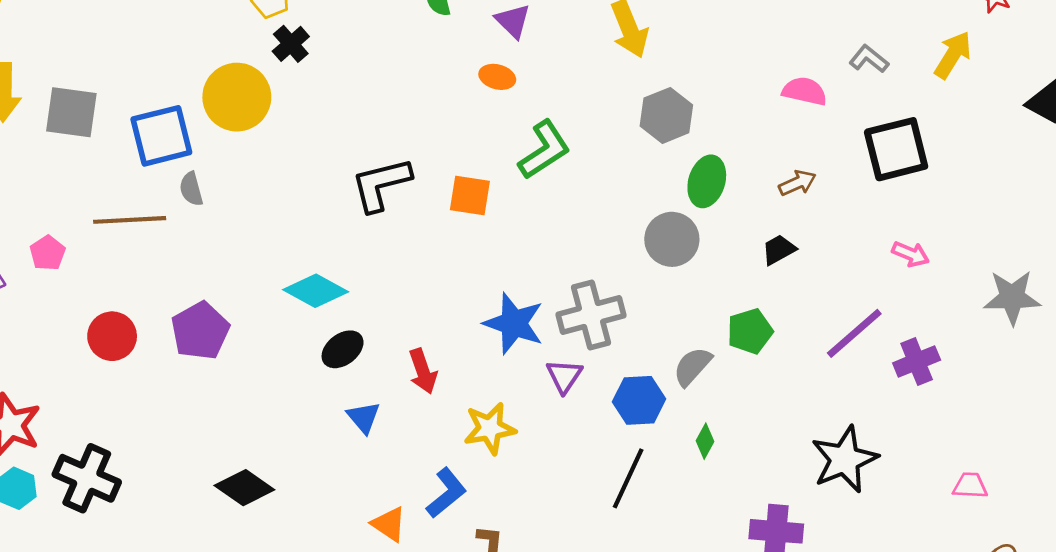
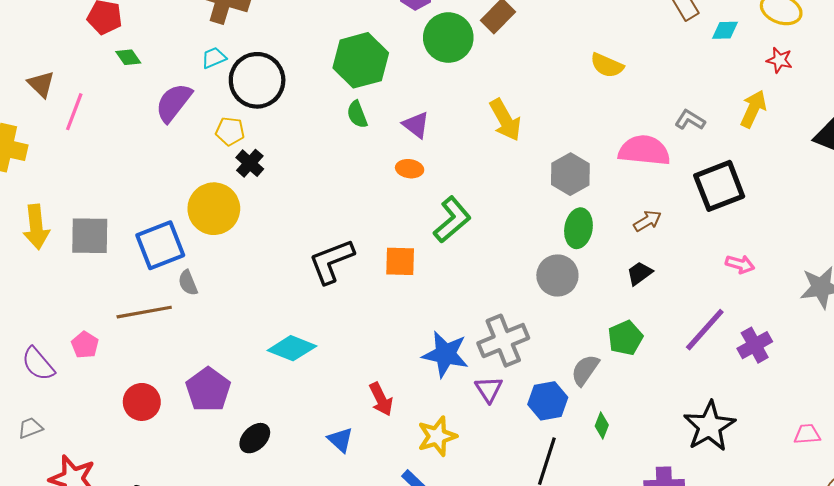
pink semicircle: (805, 91) -> (644, 151), size x1.5
gray hexagon: (666, 115) -> (570, 174), moved
black ellipse: (343, 349) -> (255, 438), moved

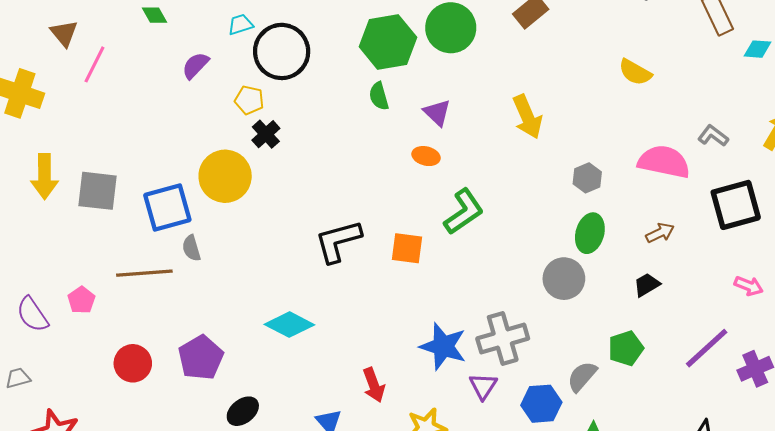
green circle: (448, 38) -> (451, 28), moved
purple semicircle: (174, 103) -> (195, 65), size x0.7
gray hexagon: (570, 174) -> (587, 178), size x0.7

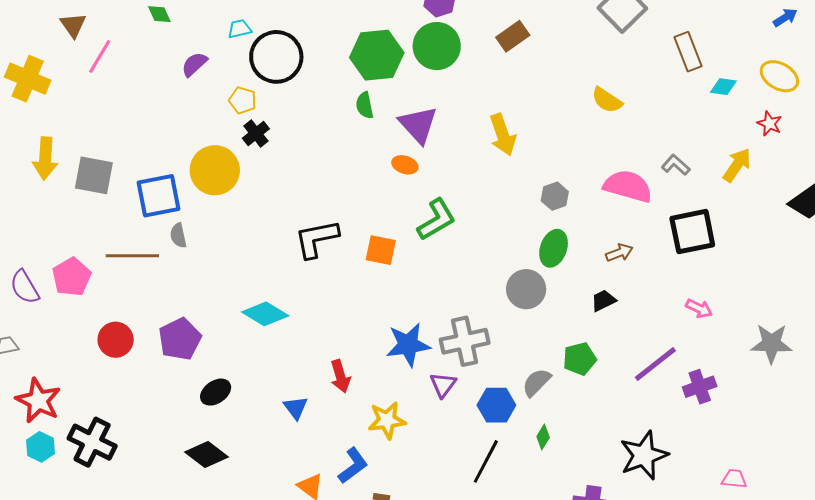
purple triangle: (437, 113) -> (418, 125), size x1.5
pink pentagon: (81, 300) -> (72, 277), size x1.5
blue star: (443, 346) -> (408, 345), turned -30

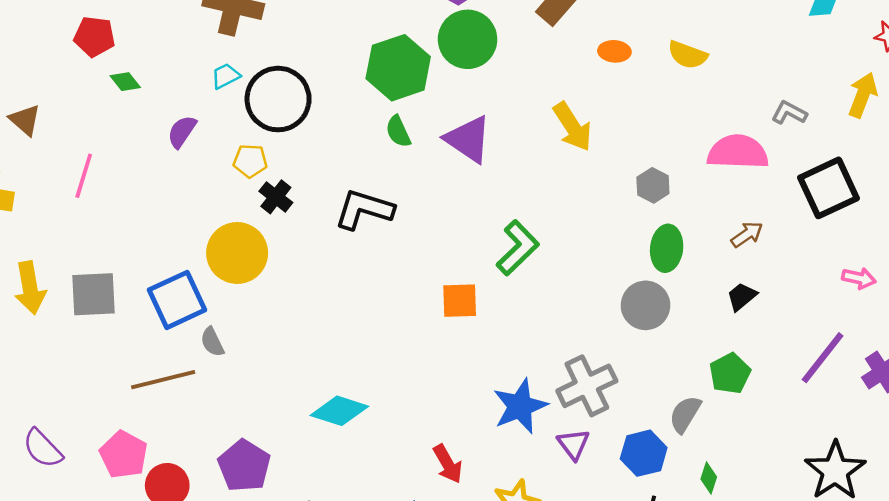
pink line: (100, 56) -> (84, 176), moved
orange ellipse: (405, 165) -> (614, 51), moved
black L-shape: (316, 239) -> (364, 209), moved, turned 42
pink pentagon: (72, 277) -> (124, 455), moved

